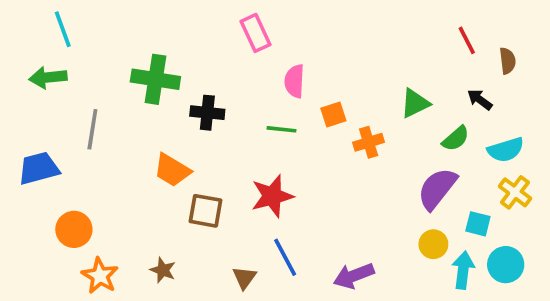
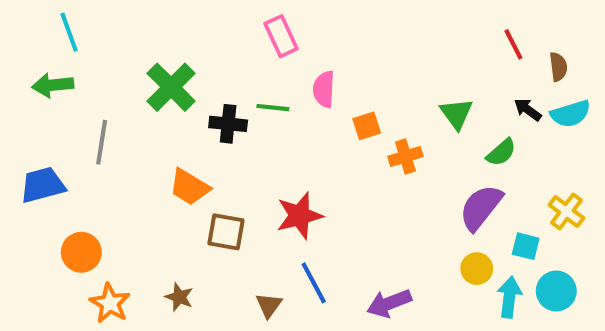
green cross: (155, 79) -> (171, 87), turned 36
green triangle: (415, 103) -> (456, 114), turned -40
green line: (281, 129) -> (273, 108), moved
cyan semicircle: (506, 150) -> (571, 114), moved

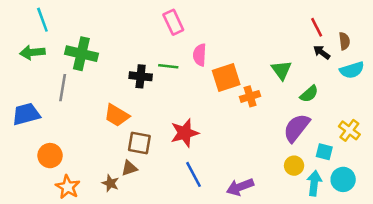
green cross: (171, 87) -> (81, 54), moved, turned -32
black arrow: (528, 110) -> (322, 52), moved
orange square: (367, 126) -> (226, 78), size x1.6
brown triangle: (269, 305) -> (129, 168), moved, turned 36

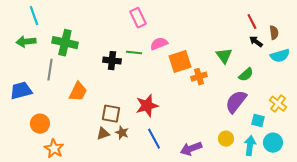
pink semicircle: (200, 55) -> (159, 44), turned 66
orange trapezoid: (117, 115) -> (78, 92), moved, turned -95
yellow circle: (294, 166) -> (226, 139), moved
brown star: (110, 183) -> (122, 133), moved

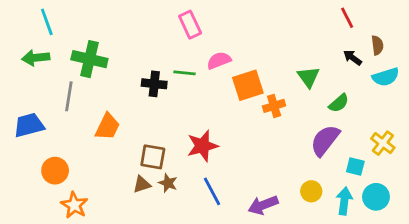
red line: (252, 22) -> (347, 18), moved

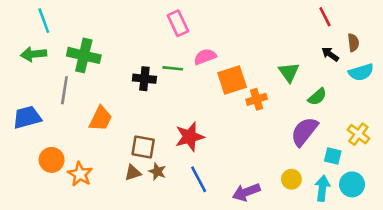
orange star: (74, 205) -> (80, 174), moved

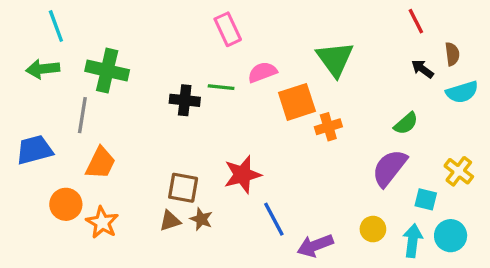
green triangle: (289, 72) -> (335, 59), moved, size x1.4
orange trapezoid: (101, 119) -> (101, 163), moved
blue line: (199, 179) -> (274, 219), moved

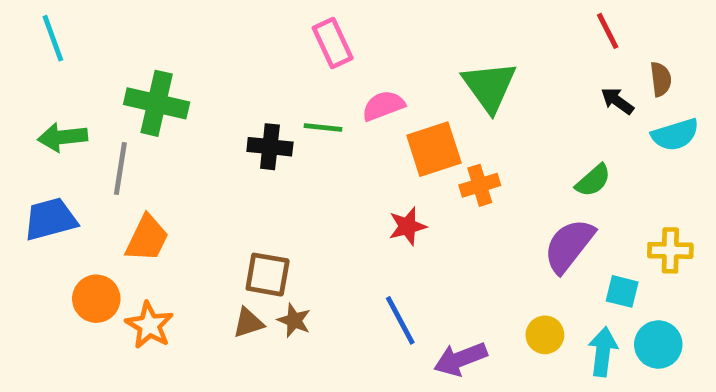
cyan line: (56, 26) -> (53, 38), moved
green arrow: (43, 69) -> (63, 137), moved
yellow cross: (459, 171) -> (670, 250), turned -36
red star: (243, 175) -> (407, 226), moved, size x0.7

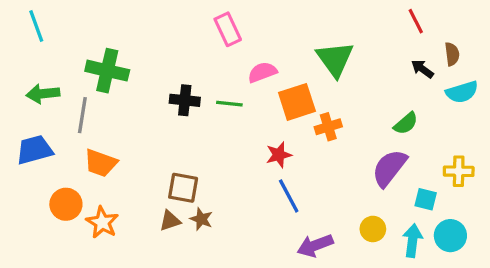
green line: (323, 127) -> (229, 104), moved
orange trapezoid: (147, 238) -> (101, 163), turned 84
blue line: (400, 320) -> (289, 196), moved

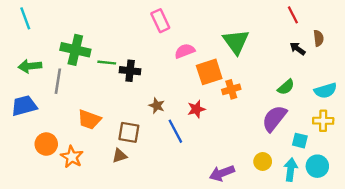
cyan semicircle: (462, 92) -> (325, 91), moved
green line: (229, 104) -> (107, 63), moved
orange trapezoid: (101, 163) -> (89, 120), moved
blue line: (289, 196) -> (175, 131), moved
brown star: (201, 219) -> (157, 106), moved

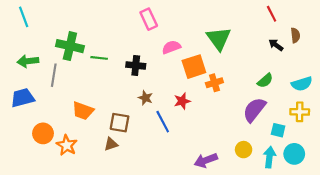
black cross: (130, 71) -> (136, 65), moved

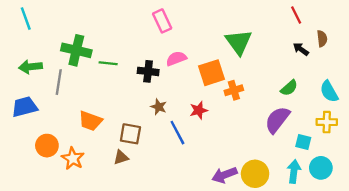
pink semicircle: (171, 47) -> (176, 59), moved
cyan semicircle: (302, 84) -> (329, 91), turned 78
yellow circle: (244, 150) -> (255, 174), moved, size x1.5

